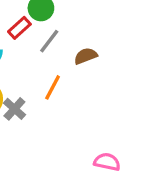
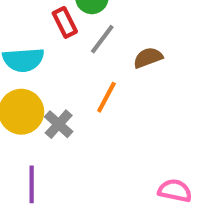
red rectangle: (19, 28) -> (65, 22), turned -75

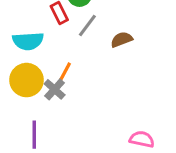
orange line: (106, 97) -> (64, 74), moved

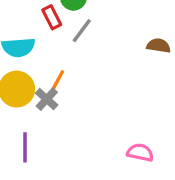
brown semicircle: (122, 40) -> (159, 46), moved, turned 30

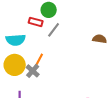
red rectangle: (52, 17) -> (36, 22), turned -48

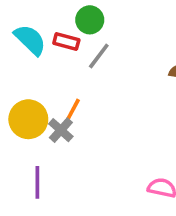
cyan semicircle: (16, 40) -> (30, 40), moved, turned -132

